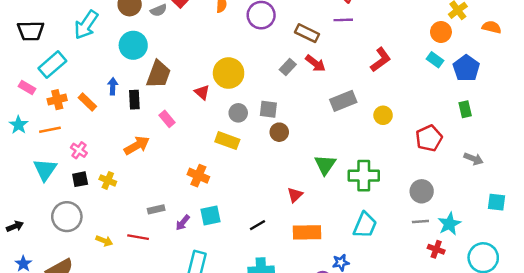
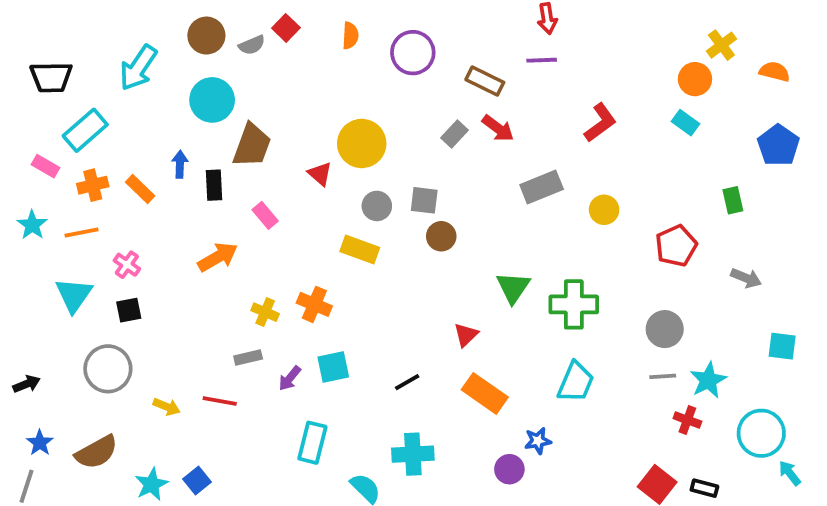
blue pentagon: (466, 68) -> (778, 145), moved
yellow cross: (108, 180) -> (265, 312), moved
orange rectangle: (307, 232) -> (485, 393), turned 36

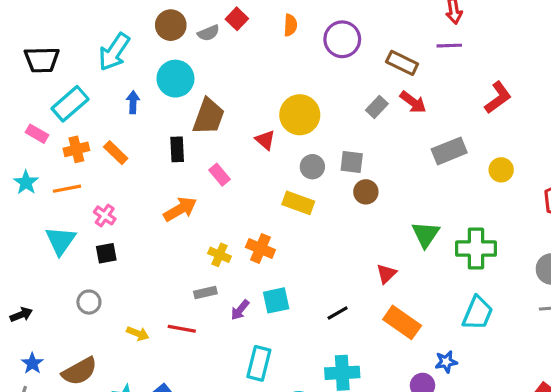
blue arrow: (180, 164) -> (133, 102), moved
gray circle: (108, 369) -> (89, 302), size x0.6

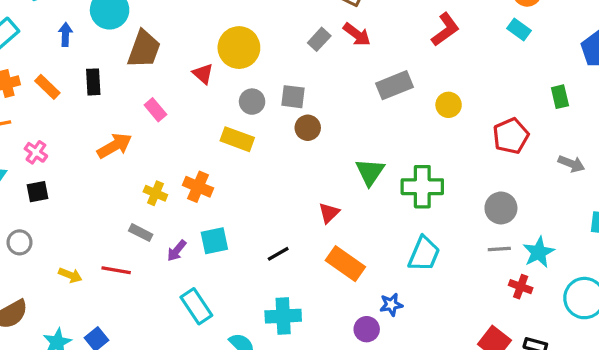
black rectangle: (177, 149) -> (93, 82), moved
gray rectangle: (205, 293) -> (141, 233), turned 40
cyan rectangle: (259, 363) -> (196, 306), turned -48

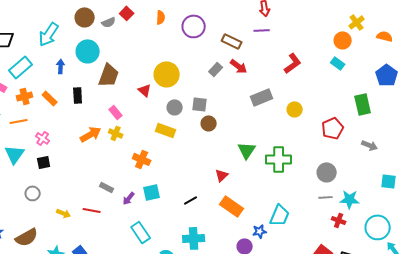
green rectangle: (560, 97) -> (363, 104), size x1.5
yellow cross: (155, 193) -> (116, 133), moved
cyan star: (539, 252) -> (350, 199), turned 30
cyan trapezoid: (424, 254) -> (280, 215), moved

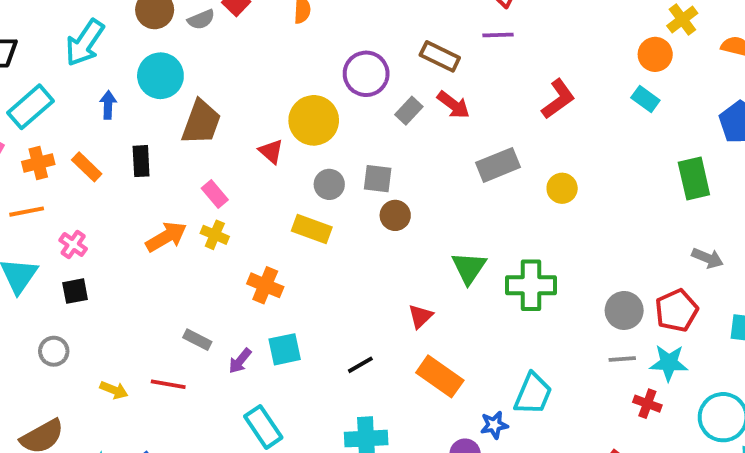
purple circle: (194, 26) -> (366, 74), moved
red pentagon: (333, 128) -> (677, 310), moved

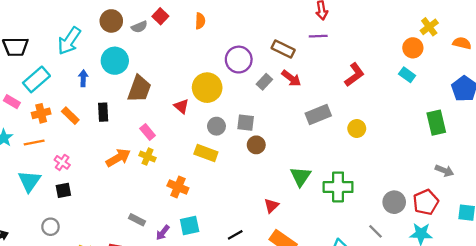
gray line: (622, 359) -> (375, 231), moved, turned 49

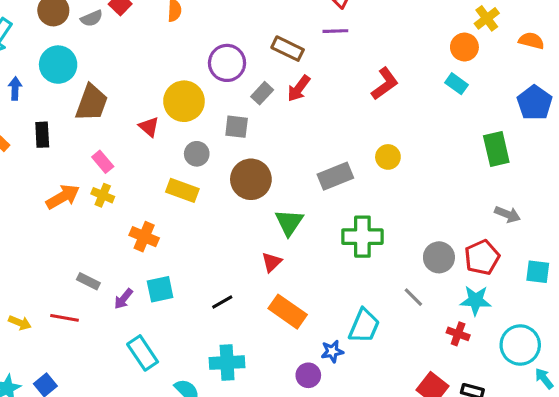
red arrow: (291, 78) -> (299, 88), turned 90
gray rectangle: (318, 114) -> (335, 176), moved
gray square: (246, 123) -> (237, 127), moved
brown circle: (256, 145) -> (251, 179), size x1.6
green triangle: (301, 176) -> (289, 222), moved

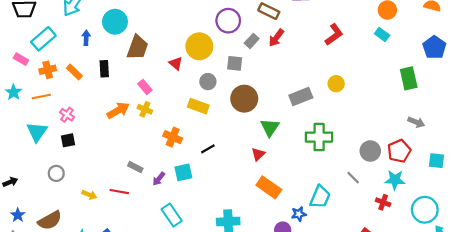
black line: (222, 302) -> (208, 149), moved

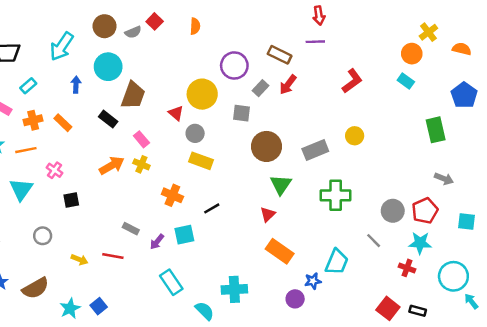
cyan rectangle: (43, 39) -> (28, 86), size x0.6
black rectangle: (104, 69) -> (108, 119), moved, turned -49
gray circle: (208, 82) -> (195, 133), moved
brown circle: (244, 99) -> (266, 146), moved
black square: (68, 140) -> (71, 200), moved

